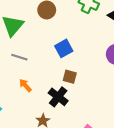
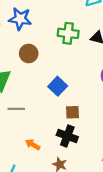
orange arrow: (25, 85) -> (33, 145), moved

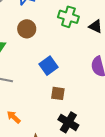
black cross: (67, 136) -> (68, 122), moved

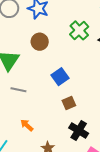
green cross: (68, 17) -> (79, 30), turned 30
brown square: (58, 93) -> (69, 103), turned -32

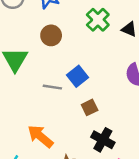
gray line: (18, 90) -> (52, 87), moved
orange arrow: (27, 125) -> (40, 136), size x1.6

